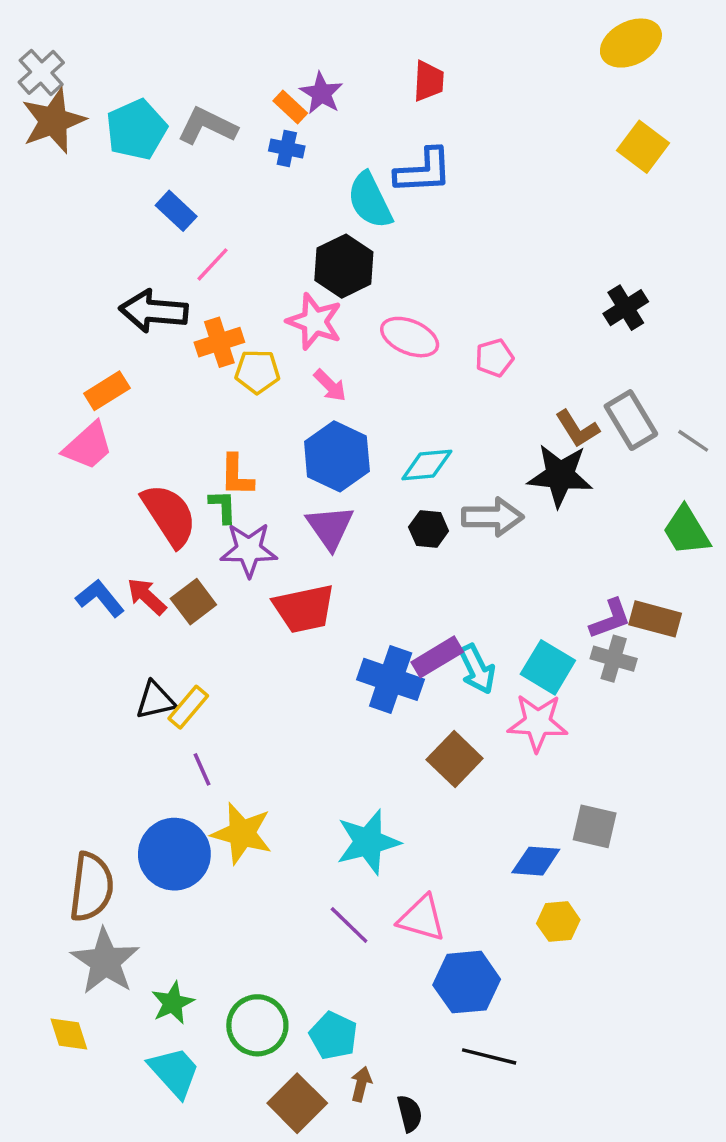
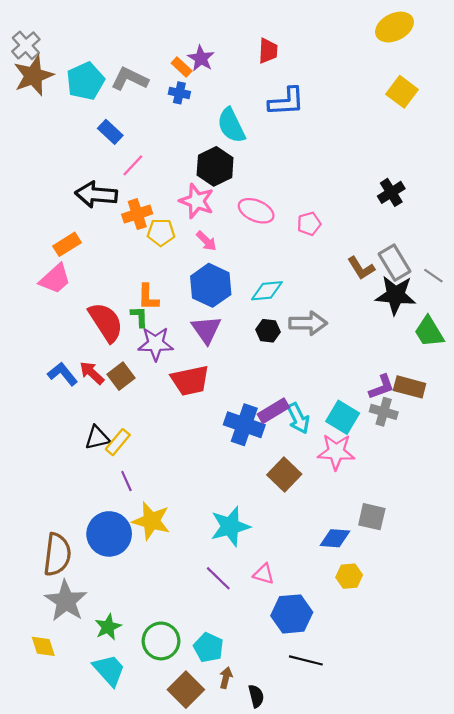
blue L-shape: (423, 171) -> (286, 102), moved
black star: (560, 475) -> (396, 295), moved
pink triangle: (422, 918) -> (264, 574), size x0.7

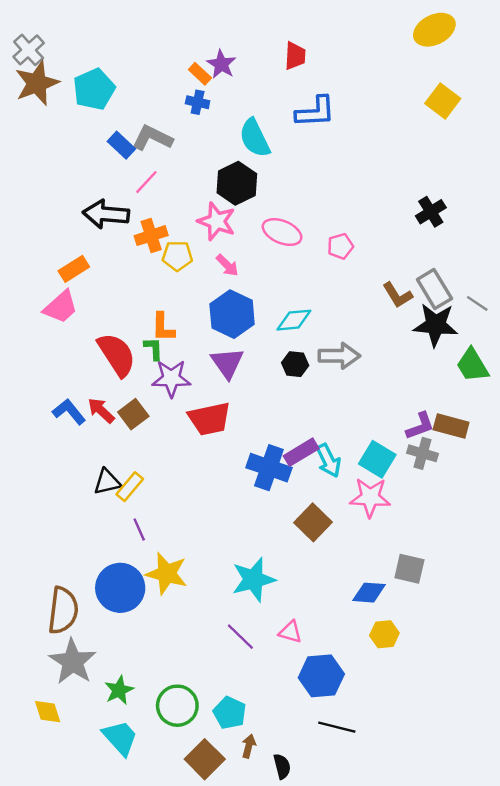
gray L-shape: (130, 79) -> (152, 138), moved

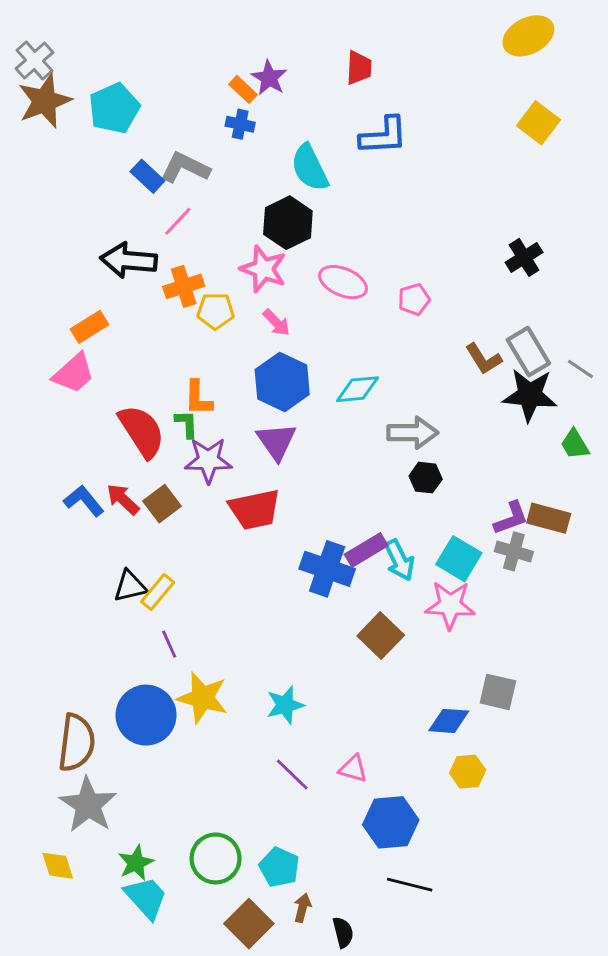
black hexagon: (295, 364) -> (426, 478), moved
green trapezoid: (472, 365) -> (575, 444), size x0.7
cyan star: (253, 580) -> (285, 705), moved, size x0.7
green star: (119, 690) -> (136, 863), moved

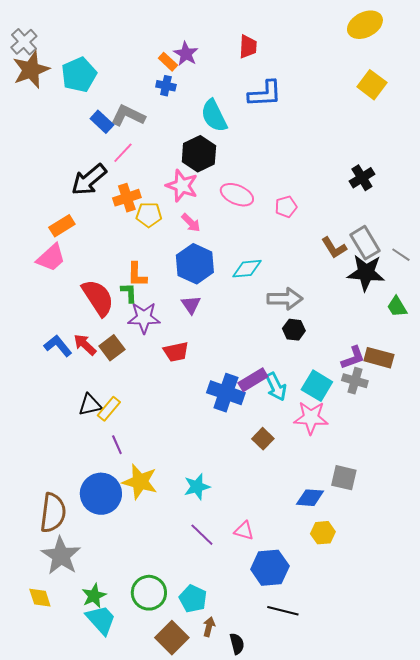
black arrow: (129, 260) -> (89, 180), turned -45
purple triangle: (276, 441) -> (191, 305), size x0.7
red trapezoid: (255, 509) -> (176, 352), size x0.7
brown square: (381, 635) -> (263, 439), size x0.7

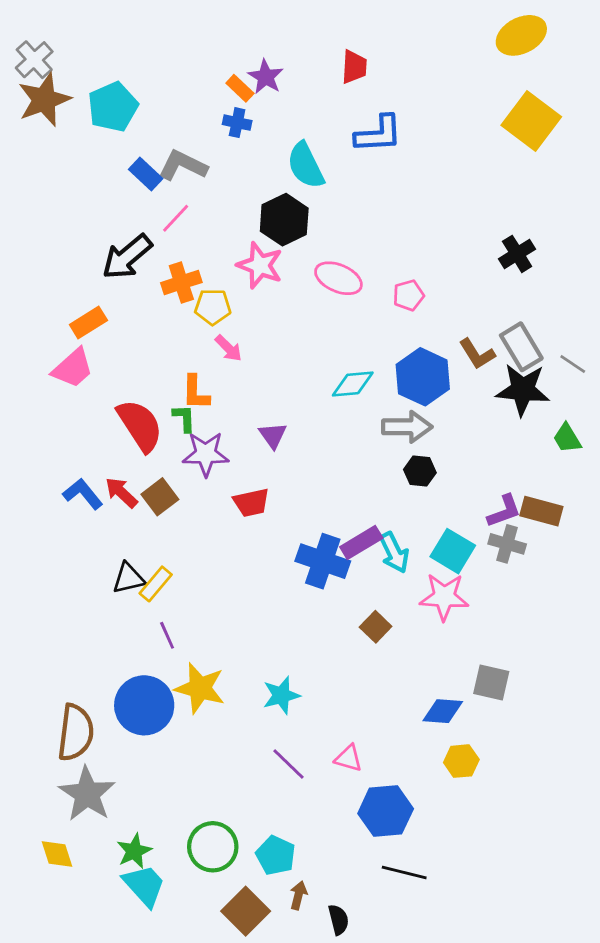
yellow square: (372, 85) -> (531, 121), size x1.4
pink arrow: (191, 223) -> (228, 348), moved
blue hexagon: (195, 264) -> (423, 377), moved

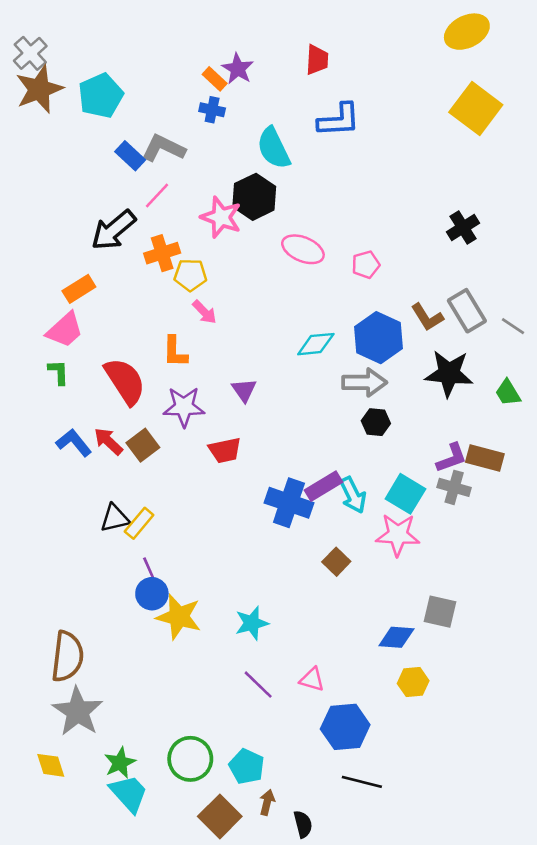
pink star: (260, 265) -> (221, 217), moved
black star: (523, 390) -> (449, 373), moved
green L-shape: (184, 418) -> (58, 372), moved
blue circle: (144, 705) -> (152, 594), moved, size x0.6

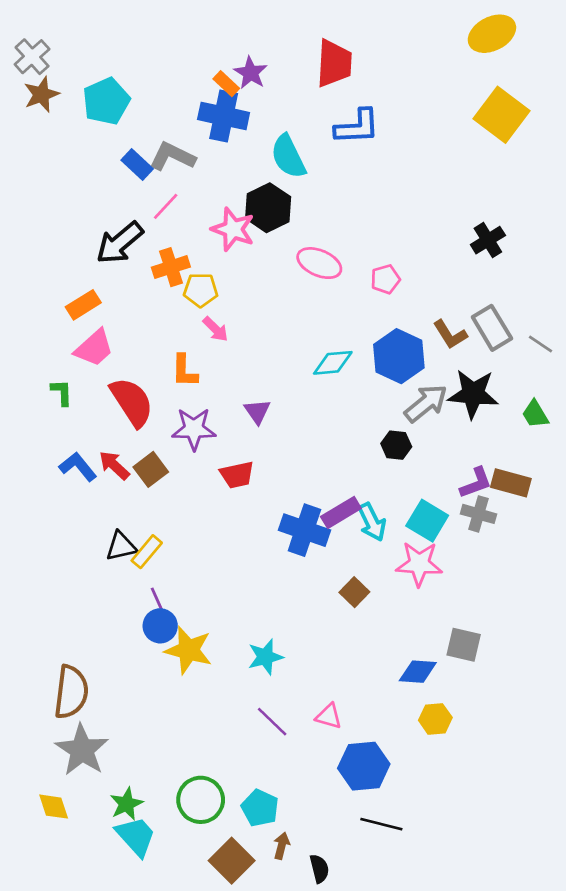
red trapezoid: (317, 60) -> (334, 63), size x1.5
brown star: (39, 89) -> (41, 94), size x0.7
blue cross: (212, 110) -> (224, 116), size x1.8
pink trapezoid: (65, 330) -> (94, 348), moved
gray arrow: (364, 382) -> (426, 403), moved, turned -39

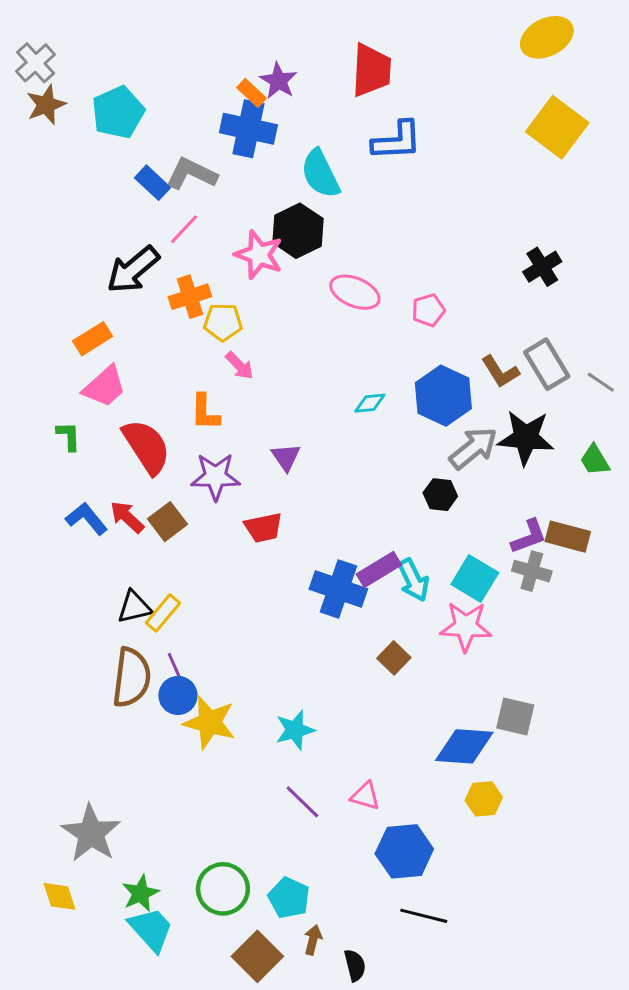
cyan diamond: (333, 363) -> (370, 403), size x0.7
blue diamond: (418, 672) -> (464, 746), size x1.4
brown semicircle: (71, 692) -> (131, 677), moved

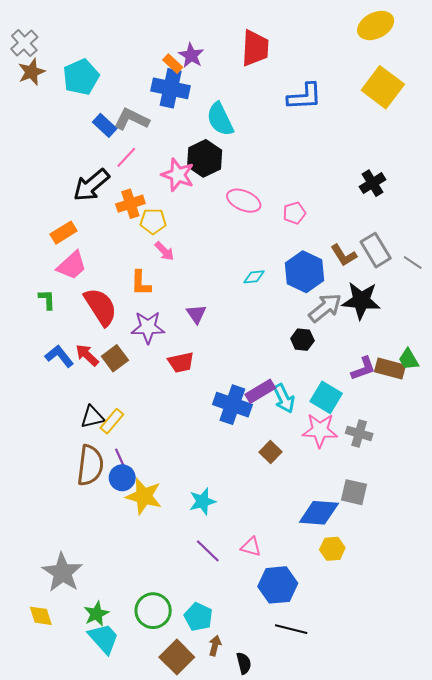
blue L-shape: (397, 141) -> (305, 97), moved
green trapezoid: (595, 460) -> (409, 359), moved
gray cross: (532, 571) -> (359, 433), moved

